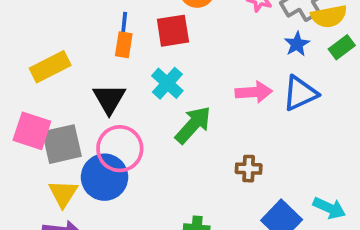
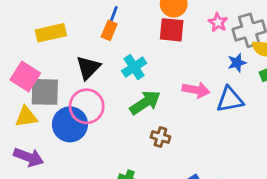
red square: (173, 31) -> (172, 30), moved
brown cross: (249, 169) -> (160, 137), moved
yellow triangle: (63, 194) -> (26, 117), moved, turned 35

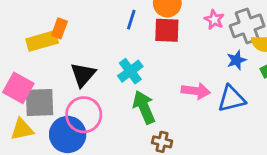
blue line: (113, 16) -> (131, 20), moved
orange rectangle: (109, 30) -> (59, 28), moved
green arrow: (145, 103) -> (144, 107), turned -76

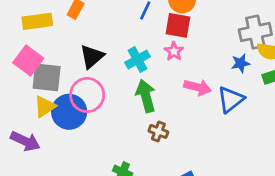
pink star: (214, 20) -> (174, 51), moved
yellow rectangle: (42, 41) -> (37, 21), moved
blue triangle: (231, 99) -> (231, 100), turned -32
yellow triangle: (22, 129) -> (45, 106), moved, turned -30

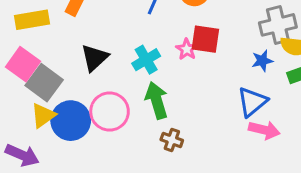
red square: (178, 25) -> (205, 39), moved
gray square: (47, 77) -> (44, 83), turned 32
pink arrow: (198, 87) -> (264, 130), moved
pink circle: (87, 95) -> (110, 111), moved

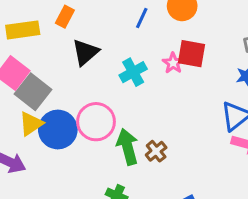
black triangle: (95, 58) -> (85, 52), moved
green arrow: (157, 100) -> (127, 147), moved
brown cross: (172, 140) -> (156, 151), turned 30

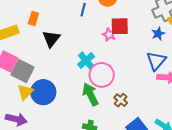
cyan cross: (133, 72) -> (86, 60), moved
pink circle: (96, 122) -> (102, 75), moved
brown cross: (156, 151) -> (121, 100), moved

